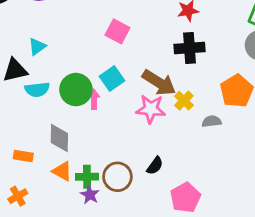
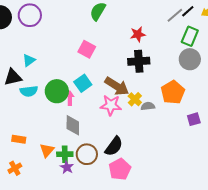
gray semicircle: (212, 121) -> (148, 106), moved
gray diamond: (59, 138) -> (73, 125), moved
black semicircle: (155, 166) -> (114, 146), size x1.5
orange triangle: (62, 171) -> (47, 150), turned 42
pink pentagon: (185, 198) -> (120, 169), moved

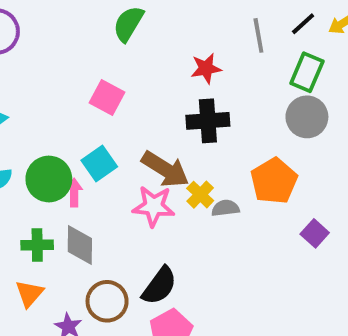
gray line: (175, 15) -> (258, 35), moved, turned -60
purple square: (194, 119) -> (315, 233), turned -32
green cross: (65, 154) -> (37, 245), moved

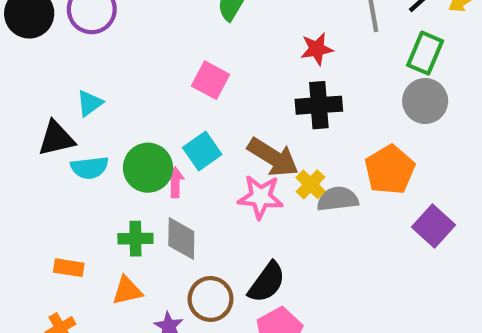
gray semicircle: (225, 208) -> (338, 199), size x1.4
purple square: (315, 233) -> (433, 226), size x1.4
orange triangle: (29, 294) -> (127, 291), turned 36

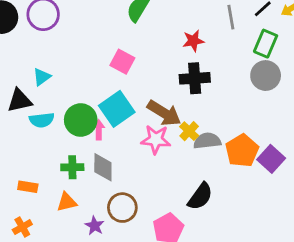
cyan square: (202, 151) -> (117, 109), size x1.4
orange pentagon: (390, 170) -> (242, 151), moved
black semicircle: (267, 282) -> (200, 196), moved

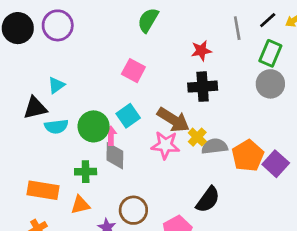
cyan square: (117, 109) -> (128, 116), size x0.7
gray diamond: (103, 167) -> (115, 156), moved
orange rectangle: (28, 187) -> (43, 190), size x1.6

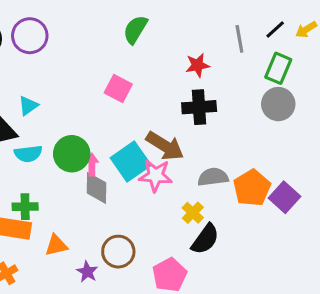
cyan square: (128, 116) -> (131, 162), moved, size x1.4
yellow cross: (197, 137) -> (193, 213), moved
green cross: (86, 172) -> (25, 207), moved

